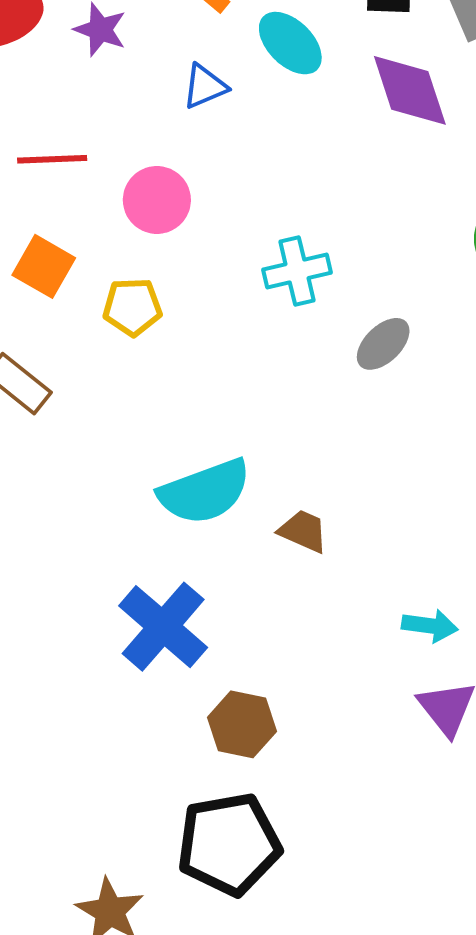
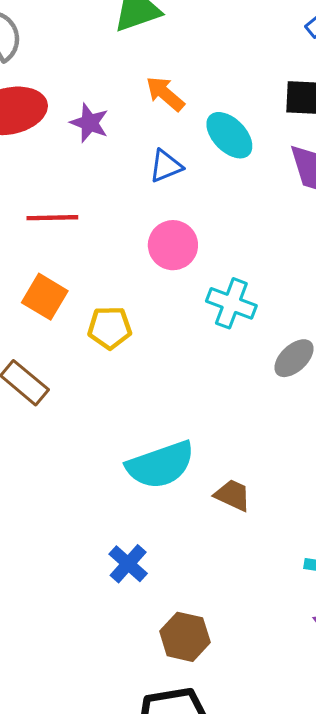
pink circle: (157, 200) -> (173, 245), moved
cyan cross: (297, 271) -> (231, 303), turned 33
blue cross: (163, 627) -> (128, 564), size x0.6

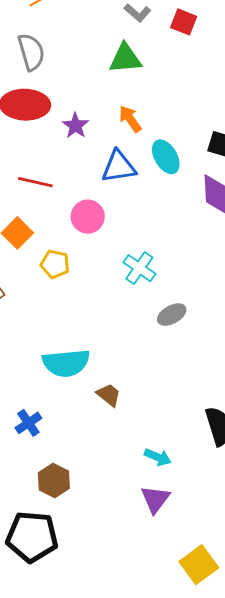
blue triangle: (166, 166) -> (119, 167), size x1.5
pink circle: (173, 245) -> (88, 217), moved

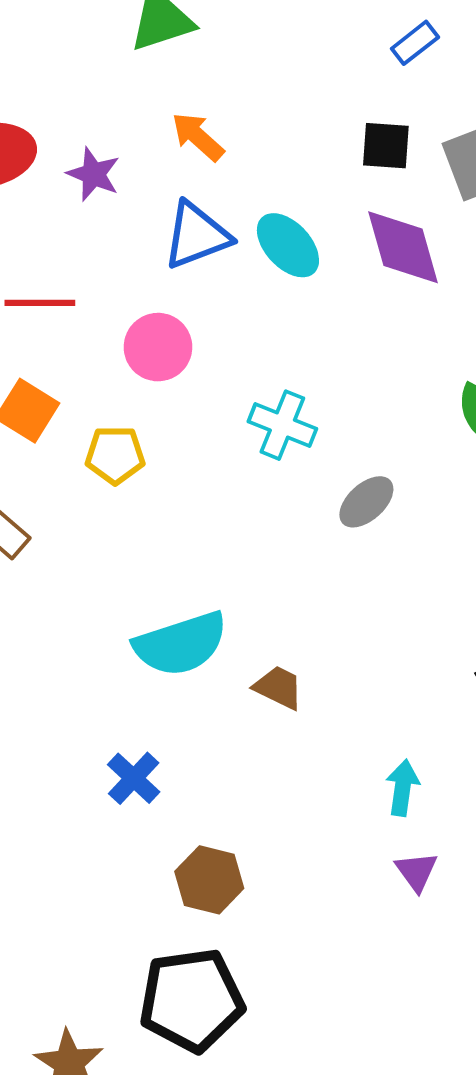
cyan ellipse: (166, 157) -> (288, 245), moved
cyan arrow: (158, 457) -> (403, 788), turned -92
purple triangle: (155, 499) -> (416, 871), size x0.7

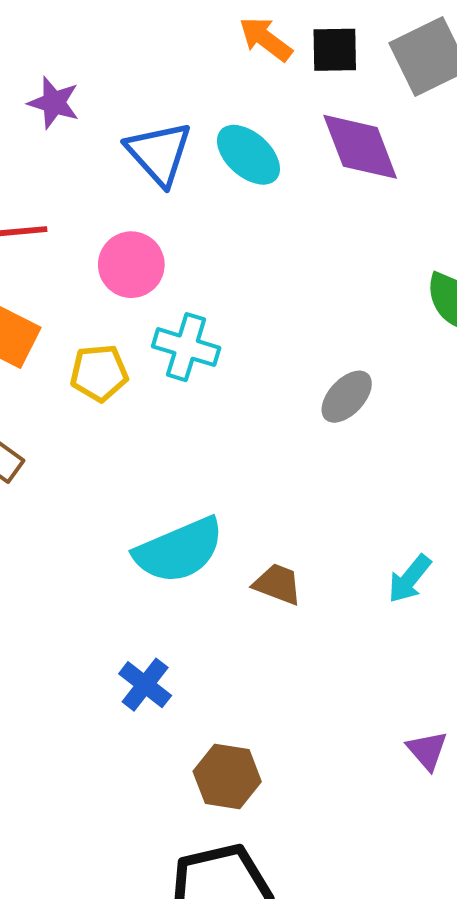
orange arrow: (198, 137) -> (266, 39), moved
blue triangle: (197, 235) -> (159, 153), turned -46
cyan cross: (282, 425) -> (186, 347), moved
cyan arrow: (403, 788) -> (410, 579), moved, turned -144

